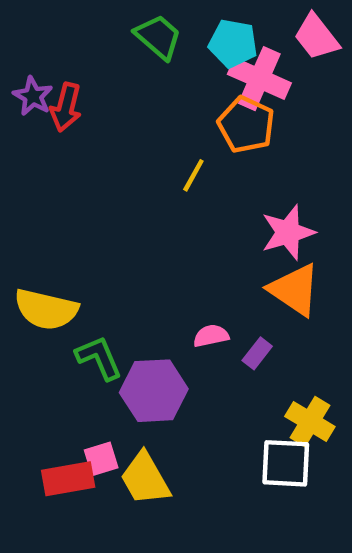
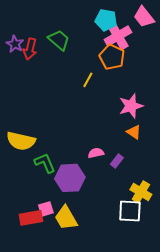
green trapezoid: (158, 37) -> (59, 40), moved
pink cross: (259, 79) -> (118, 36), turned 36
orange triangle: (295, 290) -> (134, 132), size x0.6

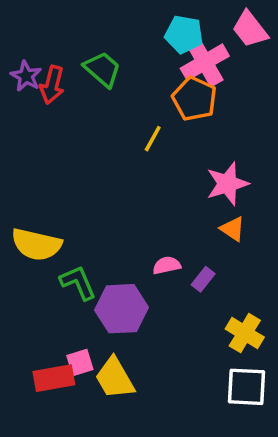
white square: (130, 211) -> (246, 387), moved

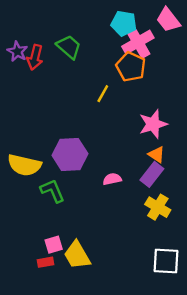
purple rectangle: (203, 279) -> (152, 174), moved, size x1.5
purple hexagon: (122, 309) -> (70, 154), moved
yellow cross: (245, 333) -> (158, 207), moved
red rectangle: (54, 378) -> (45, 262), moved, size x0.6

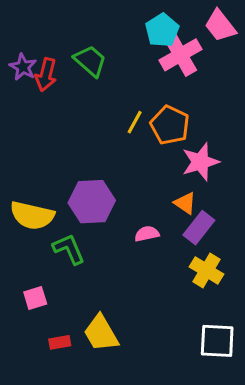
cyan pentagon: (124, 23) -> (162, 30), turned 30
orange pentagon: (131, 67) -> (170, 125), moved
orange triangle: (157, 154) -> (185, 203), moved
pink square: (54, 245) -> (35, 298), moved

